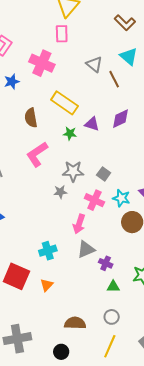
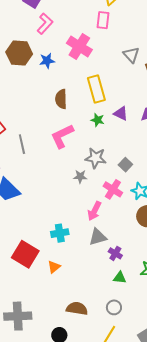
yellow rectangle: (64, 103) -> (96, 89), turned 32

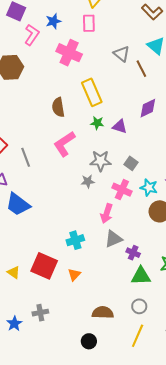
blue star: (47, 61) -> (53, 21), moved
purple triangle: (121, 114) -> (120, 126), moved
green triangle: (120, 278) -> (141, 276), size x1.5
gray cross: (18, 316) -> (40, 313), moved, size x0.6

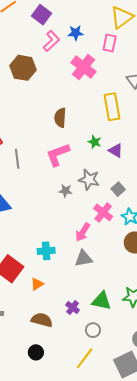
yellow rectangle: (92, 92) -> (112, 107), moved
gray star: (88, 181) -> (66, 191), moved
purple cross: (133, 253) -> (73, 307), moved
brown semicircle: (103, 313) -> (42, 320), moved

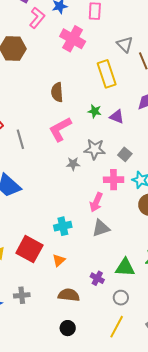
pink cross: (103, 212) -> (114, 180), turned -30

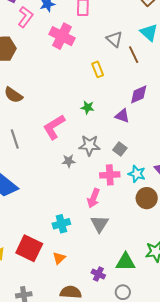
yellow rectangle: (107, 74) -> (98, 69), size x0.6
brown semicircle: (57, 92) -> (13, 95), moved, turned -48
purple triangle: (117, 117) -> (122, 116), moved
gray triangle: (101, 228) -> (100, 224), turned -36

